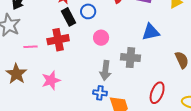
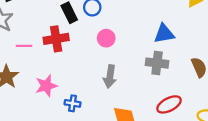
gray cross: (131, 58) -> (157, 63), moved
blue cross: (100, 93) -> (73, 103), moved
red ellipse: (157, 93) -> (169, 104), turned 40

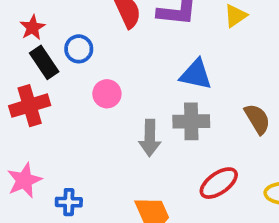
blue triangle: (164, 34) -> (196, 74), turned 30
gray arrow: (110, 76) -> (150, 138), moved

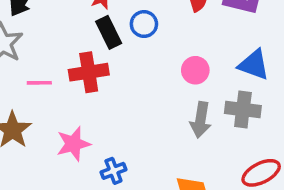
pink circle: (107, 94) -> (195, 70), moved
blue cross: (69, 202) -> (113, 171), turned -30

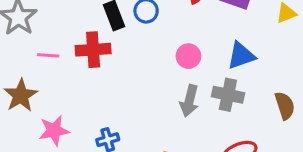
blue triangle: (254, 65) -> (241, 56), turned -44
pink star: (73, 144) -> (54, 131), moved

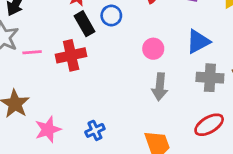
pink line: (48, 55) -> (32, 52), moved
gray cross: (228, 95) -> (210, 78), moved

